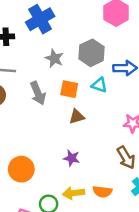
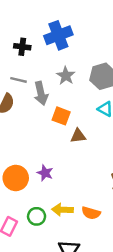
orange square: (69, 89) -> (61, 116), moved
gray arrow: (38, 93) -> (41, 93), moved
purple star: (72, 158) -> (45, 173), moved

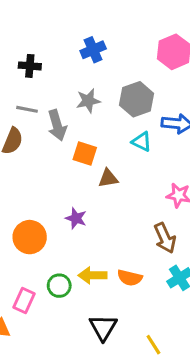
blue cross: (58, 35) -> (93, 50), moved, size x0.7
gray star: (66, 76) -> (88, 101), turned 30
purple star: (45, 173) -> (76, 218), moved

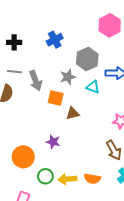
blue cross: (93, 50) -> (55, 40), moved
gray star: (88, 101) -> (68, 77), moved
green circle: (59, 286) -> (45, 176), moved

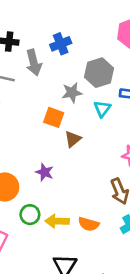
gray arrow: (36, 81) -> (34, 62), moved
cyan triangle: (93, 87) -> (102, 109), turned 40
brown triangle: (73, 113) -> (73, 139), turned -32

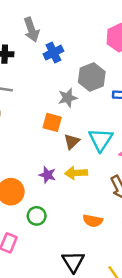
gray arrow: (34, 62) -> (31, 30), moved
cyan triangle: (102, 109) -> (101, 140), moved, size x1.5
yellow arrow: (57, 221) -> (76, 173), moved

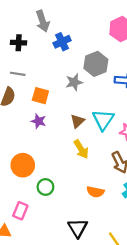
orange square: (52, 122) -> (40, 96), moved
yellow arrow: (76, 173) -> (81, 149), turned -120
purple star: (47, 175) -> (39, 121), moved

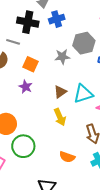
black cross: (19, 43) -> (28, 22), moved, size x1.5
cyan triangle: (103, 120) -> (83, 94), turned 30
green circle: (45, 187) -> (23, 146), size x1.5

